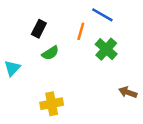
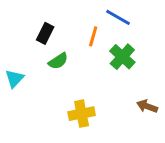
yellow cross: (52, 104) -> (82, 114), moved

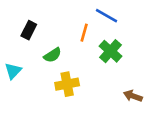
black rectangle: (45, 33) -> (29, 30), moved
yellow cross: (82, 114) -> (67, 84), moved

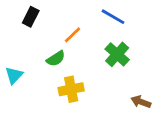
black rectangle: (29, 30) -> (31, 17), moved
orange line: (84, 33) -> (73, 35), moved, turned 30

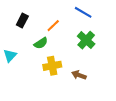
black rectangle: (31, 17) -> (22, 21), moved
brown arrow: (141, 102) -> (79, 75), moved

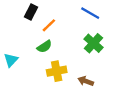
black rectangle: (22, 21) -> (31, 12), moved
orange line: (53, 26) -> (49, 25), moved

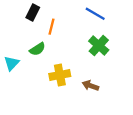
orange line: (49, 25) -> (52, 27), turned -32
green semicircle: (44, 47) -> (37, 49), moved

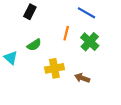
orange line: (52, 27) -> (66, 33), moved
cyan triangle: (12, 63) -> (11, 58), turned -32

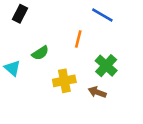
black rectangle: (30, 12) -> (20, 14), moved
green cross: (90, 42) -> (106, 66), moved

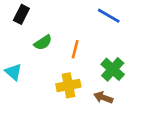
orange line: (78, 39) -> (75, 49), moved
green semicircle: (40, 53) -> (43, 43), moved

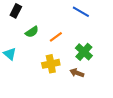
orange line: (75, 49) -> (56, 37), turned 40

